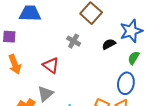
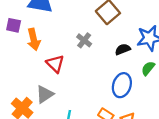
orange arrow: (15, 64) -> (34, 39), moved
blue ellipse: (126, 83) -> (122, 85), moved

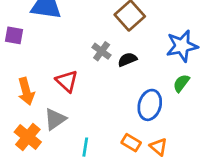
orange arrow: (34, 39) -> (26, 91), moved
black semicircle: (123, 49) -> (127, 60), moved

